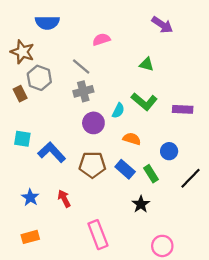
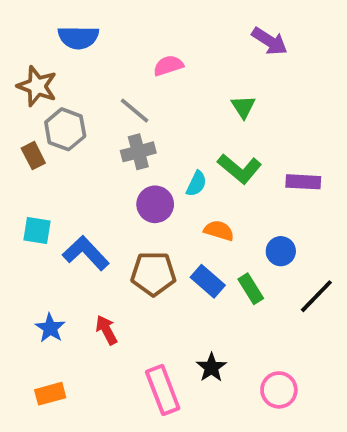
green triangle: (146, 64) -> (243, 107), turned 42
black star: (141, 204) -> (211, 367), moved
pink circle: (162, 246) -> (279, 390), moved

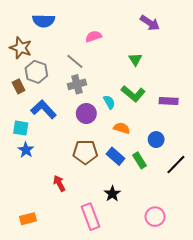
cyan semicircle: (196, 184) -> (109, 102), turned -56
blue L-shape: (86, 253) -> (44, 109), moved
blue star: (50, 328) -> (26, 150), moved
black star: (211, 367) -> (112, 194), moved

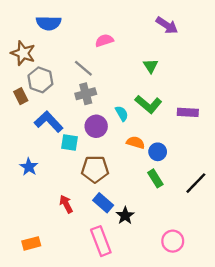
cyan square: (21, 128) -> (69, 143), moved
blue circle: (156, 140) -> (158, 152), moved
blue rectangle: (115, 156) -> (103, 203), moved

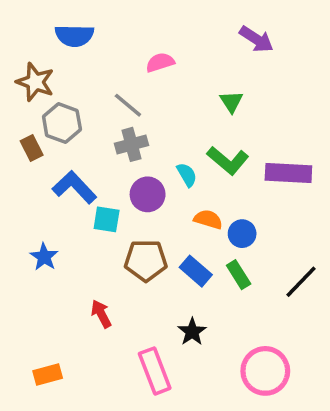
purple rectangle: (188, 112) -> (288, 173), size x1.4
blue rectangle: (103, 203) -> (196, 271), moved
pink circle: (173, 241) -> (265, 371), size x1.4

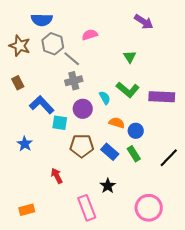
gray hexagon: (62, 123) -> (53, 44), moved

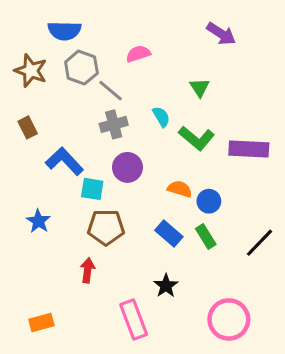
cyan semicircle: (105, 98) -> (161, 117), moved
brown pentagon: (82, 146) -> (106, 227), moved
red arrow: (57, 176) -> (88, 270), turned 35

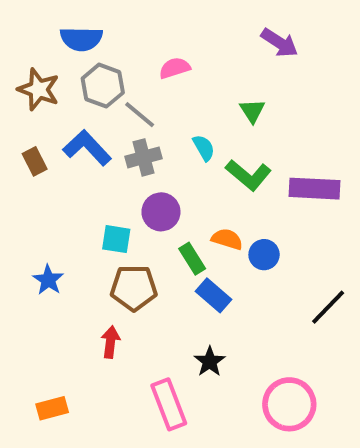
blue L-shape: (65, 161) -> (87, 148), moved
green rectangle: (206, 237) -> (192, 259), moved

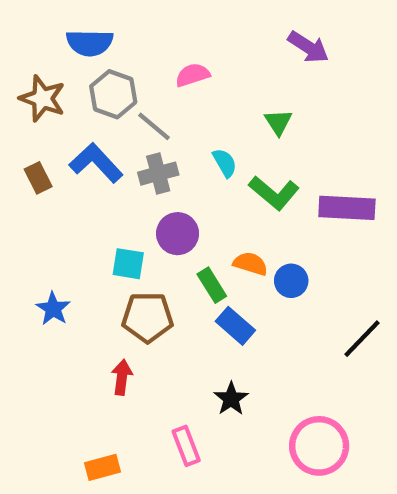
pink rectangle: (169, 404) -> (186, 446), size x0.7
orange rectangle: (52, 408) -> (102, 467), moved

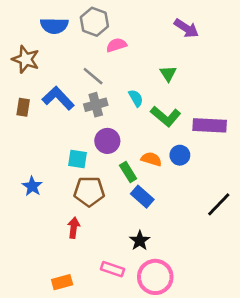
gray hexagon: (113, 94) -> (94, 22), moved
brown rectangle: (38, 178) -> (23, 107), turned 36
blue circle: (291, 281) -> (180, 155), moved
pink rectangle: (186, 446) -> (113, 269), turned -50
pink circle: (319, 446) -> (155, 277), moved

